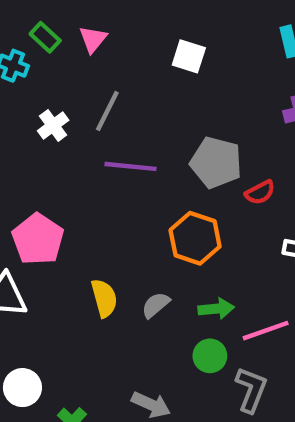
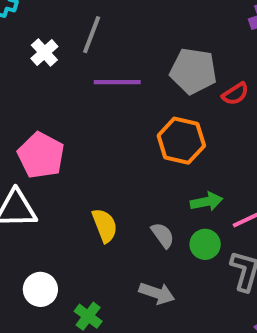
yellow semicircle: (104, 298) -> (105, 225), moved
gray semicircle: (156, 305) -> (163, 235), moved, turned 100

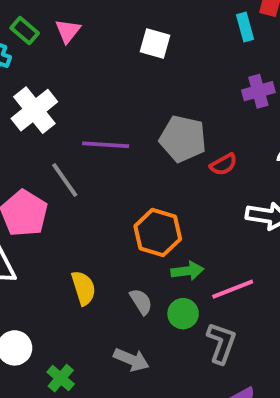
gray line: (92, 35) -> (65, 180), moved, turned -60
white cross: (44, 53) -> (34, 110), size x1.6
orange hexagon: (181, 141) -> (158, 233), moved

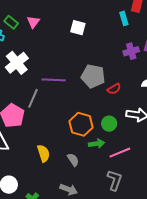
gray line: (65, 180) -> (33, 98), turned 60
green circle: (183, 314) -> (109, 124), moved

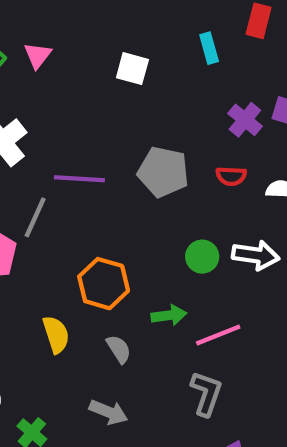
cyan rectangle: (124, 18) -> (209, 48), moved
purple cross: (131, 51) -> (245, 120), turned -35
red semicircle: (114, 89) -> (231, 176), moved, turned 32
orange hexagon: (81, 124) -> (104, 284), moved
green circle: (109, 124) -> (202, 257), moved

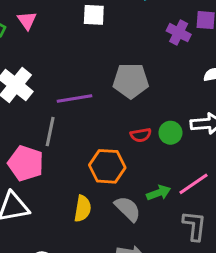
red semicircle: (231, 176) -> (141, 135), moved
green arrow: (169, 315) -> (159, 193), moved
yellow semicircle: (56, 335) -> (83, 209), turned 40
gray semicircle: (119, 349) -> (128, 209), size x1.4

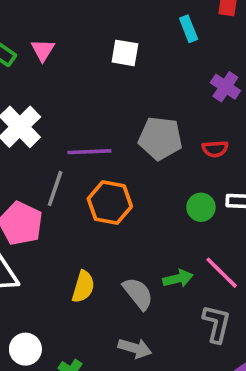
red semicircle: (141, 135) -> (215, 149), moved
orange hexagon: (107, 166) -> (110, 203), moved
pink line: (194, 184) -> (222, 273), turned 72

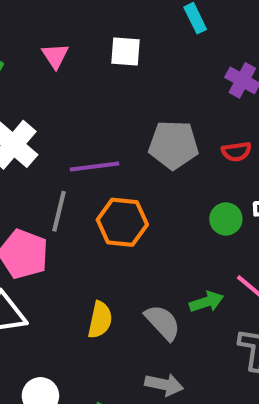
pink triangle: (43, 50) -> (55, 56), moved

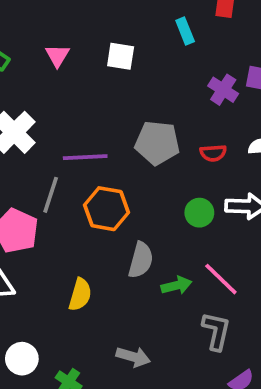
gray semicircle: (163, 322) -> (141, 260), moved, turned 54

